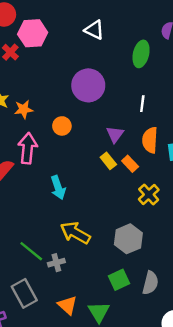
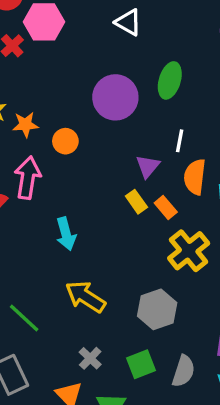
green ellipse: (141, 54) -> (170, 80), moved
white line: (142, 104) -> (180, 141), moved
orange circle: (62, 126) -> (65, 141), moved
yellow cross: (149, 194) -> (189, 251), size x1.4
gray cross: (56, 263) -> (90, 358), moved, turned -35

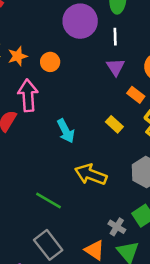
white line: (180, 141) -> (115, 37), moved
yellow rectangle: (136, 202) -> (114, 124), moved
gray cross: (90, 358) -> (117, 227), moved

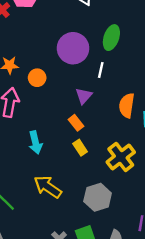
purple triangle: (116, 67) -> (84, 96), moved
orange rectangle: (136, 95) -> (76, 123), moved

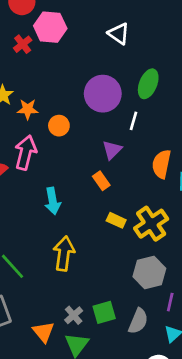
yellow rectangle: (80, 148) -> (116, 220), moved, turned -35
yellow arrow: (48, 187) -> (64, 253), turned 60
gray hexagon: (98, 197) -> (149, 272), moved

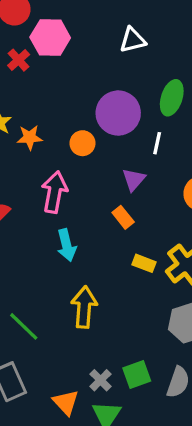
white triangle: (119, 34) -> (133, 40), turned -45
orange circle: (59, 126) -> (82, 143), moved
pink arrow: (26, 153) -> (54, 192), moved

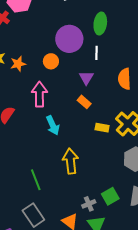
green line: (24, 326) -> (36, 180), turned 35
gray cross: (101, 380) -> (89, 204), turned 32

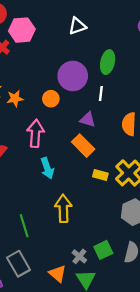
purple triangle: (86, 78) -> (88, 120), turned -49
orange rectangle: (84, 102) -> (83, 146), size x1.5
gray cross: (89, 204) -> (79, 256), turned -32

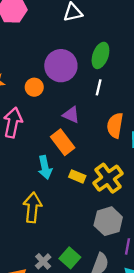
white line: (101, 94) -> (99, 87), moved
cyan arrow: (47, 168) -> (45, 167), moved
green square: (103, 250) -> (70, 258), turned -30

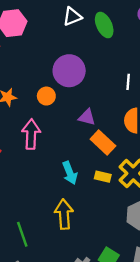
green ellipse: (100, 55) -> (104, 25), moved, turned -35
white line: (99, 87) -> (128, 82), moved
orange rectangle: (63, 142) -> (103, 143), moved

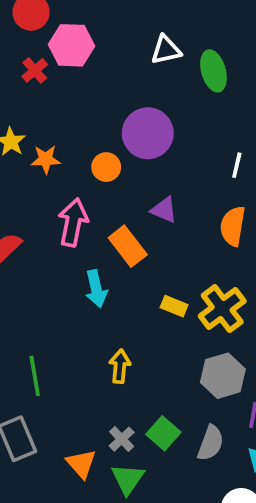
orange rectangle: (103, 143) -> (128, 246), moved
cyan arrow: (70, 173) -> (96, 289), moved
yellow arrow: (64, 214) -> (120, 366), moved, size x0.7

